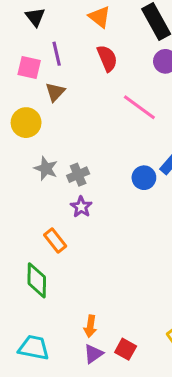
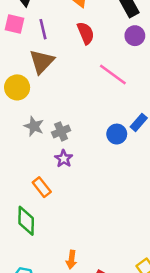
pink square: (29, 67) -> (14, 24), moved
brown triangle: (55, 92) -> (42, 62), size x1.5

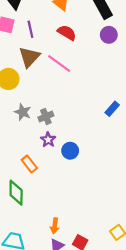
red semicircle: (86, 33) -> (67, 33), turned -36
pink line: (113, 74) -> (59, 64), moved
blue circle: (117, 134) -> (70, 151), moved

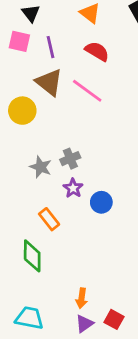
brown triangle: (29, 57) -> (49, 82), turned -35
gray star: (23, 112) -> (41, 167), moved

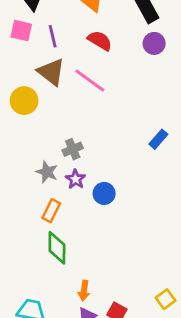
gray star: (41, 167) -> (47, 172), moved
orange rectangle: (49, 219) -> (51, 211), turned 65
green diamond: (32, 256) -> (57, 248), moved

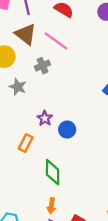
gray cross: (73, 149) -> (42, 66), moved
gray star: (47, 172) -> (18, 87), moved
green diamond: (57, 248) -> (53, 172), moved

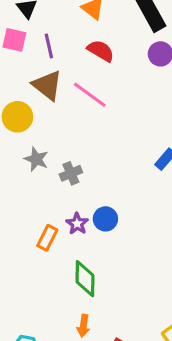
gray cross: (42, 66) -> (71, 173), moved
purple star: (45, 118) -> (77, 224), moved

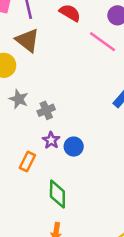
pink line: (90, 95) -> (102, 42), moved
purple star: (77, 224) -> (51, 140), moved

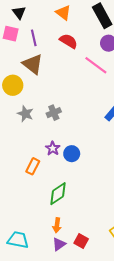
gray cross: (46, 110) -> (54, 113), moved
green diamond: (57, 194) -> (58, 194), turned 55

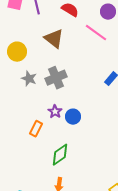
brown triangle: (33, 64) -> (54, 39), moved
gray cross: (54, 113) -> (56, 78), size x1.5

